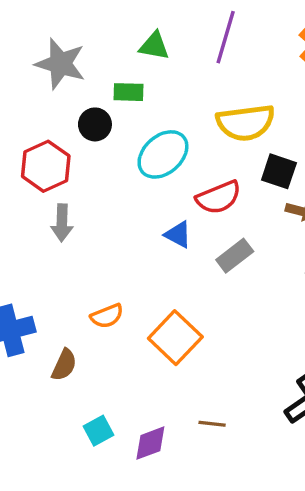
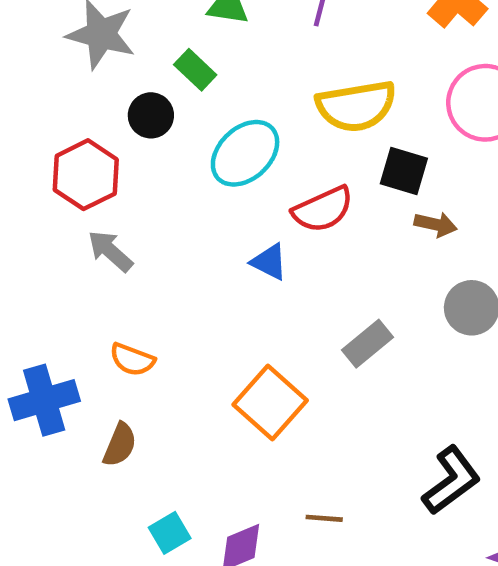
green rectangle: (129, 92) -> (195, 70), turned 44
gray arrow: (62, 223) -> (110, 251), turned 132
gray rectangle: (235, 256) -> (368, 344), moved
orange semicircle: (107, 316) -> (132, 360), moved, turned 44

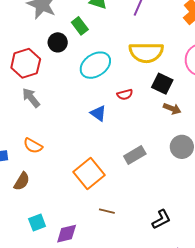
red semicircle: (323, 209) -> (125, 94), size x0.6
black L-shape: (451, 480) -> (161, 219), size x0.7
brown line: (324, 518) -> (107, 211), moved

